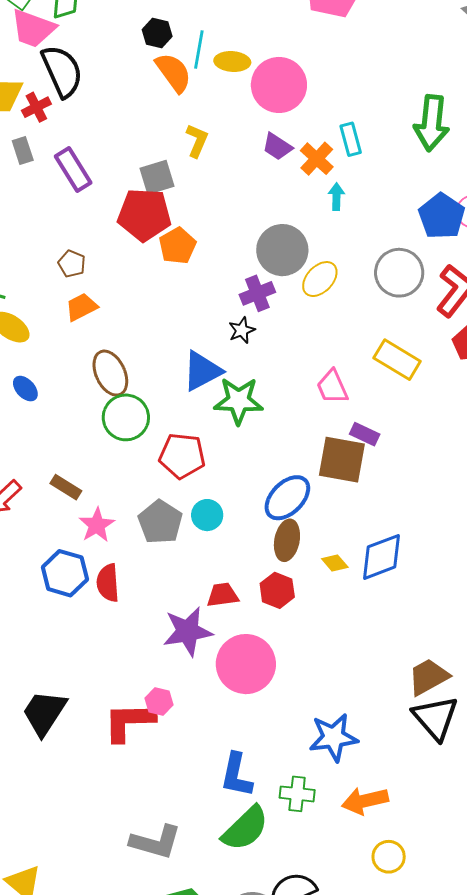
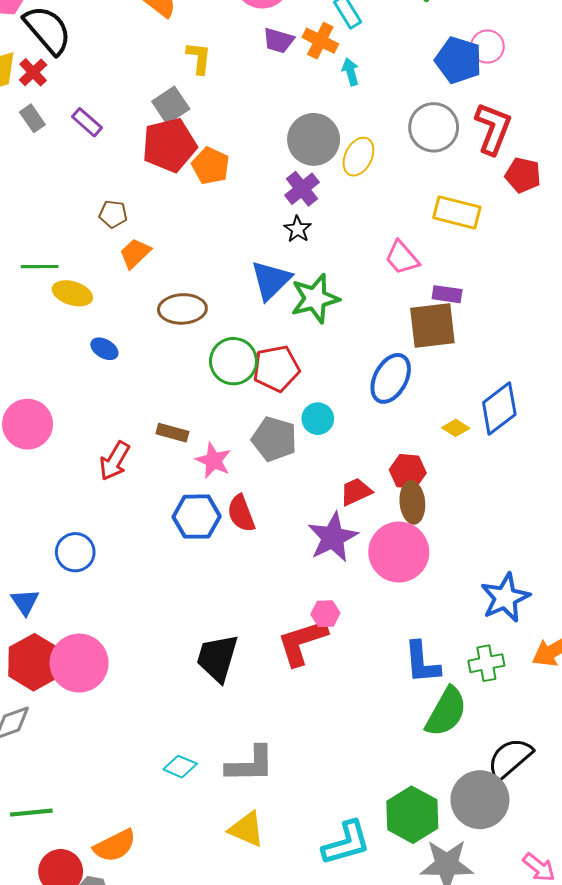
purple rectangle: (73, 170) -> (87, 122), size x0.7
brown ellipse: (110, 373) -> (182, 309), turned -51
green circle: (126, 417) -> (233, 361), moved
brown ellipse: (287, 540) -> (412, 502), moved
gray L-shape: (156, 842) -> (250, 764), moved

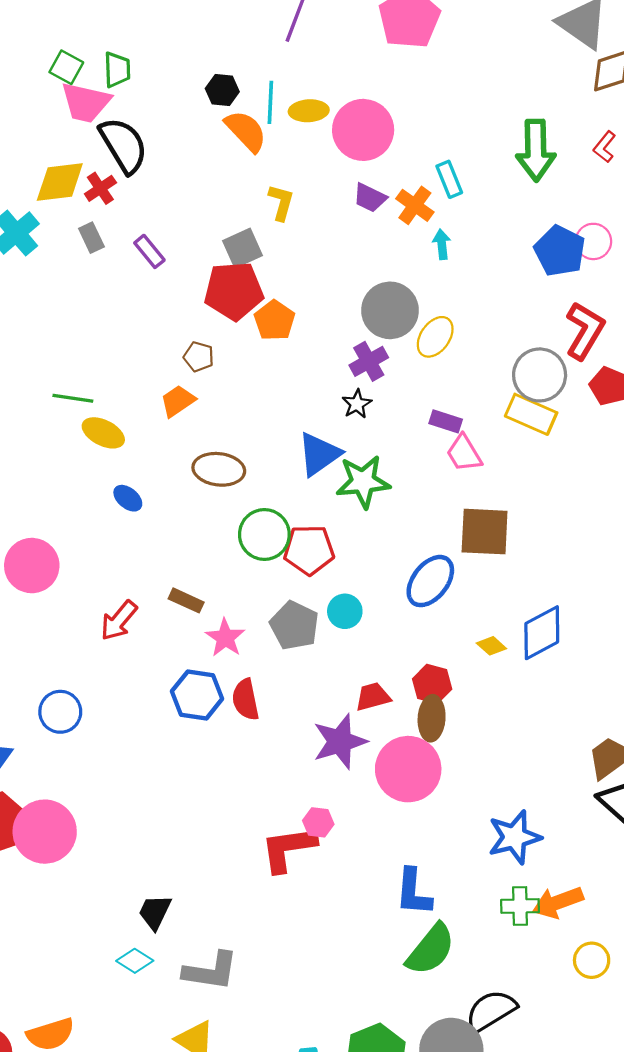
gray circle: (434, 127) -> (540, 375), moved
brown pentagon: (113, 214) -> (199, 357), moved
purple rectangle: (447, 294) -> (446, 421), moved
black trapezoid: (217, 658) -> (155, 912), moved, size x0.7
green cross: (486, 663) -> (520, 906), moved

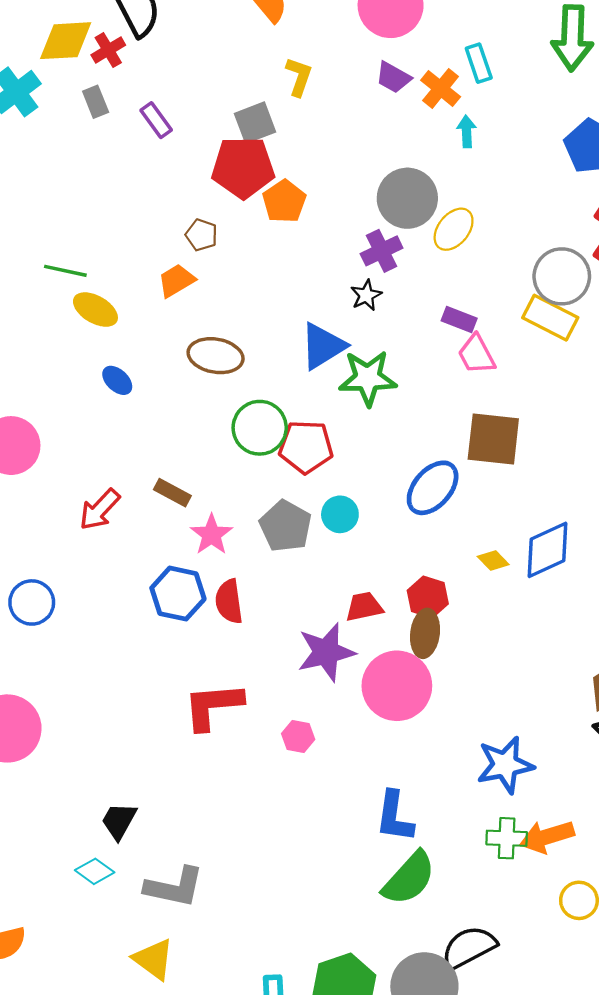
red L-shape: (288, 849) -> (213, 706), moved

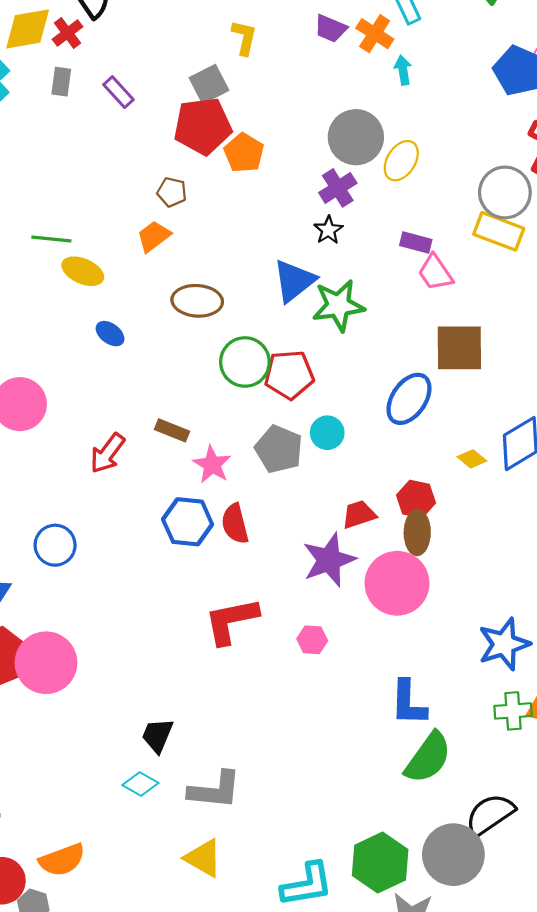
gray rectangle: (96, 102) -> (61, 82), turned 36

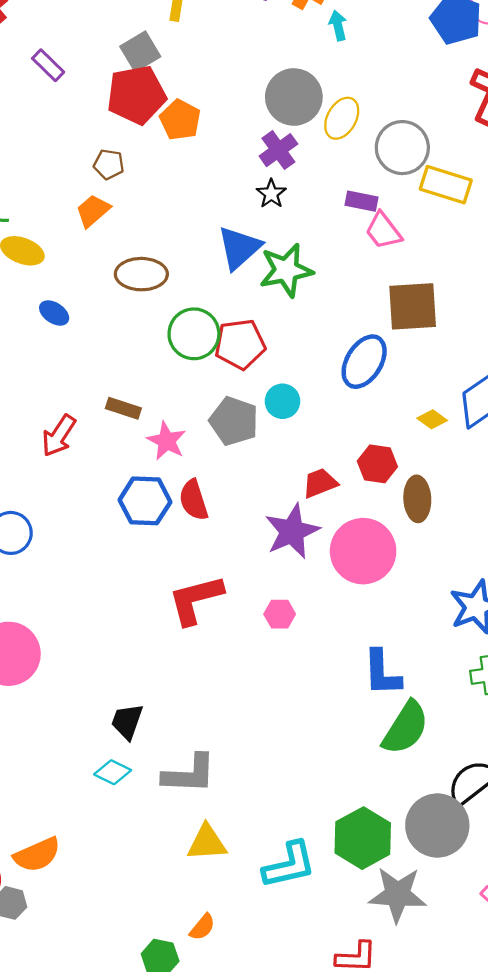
gray circle: (505, 192) -> (402, 148), moved
brown ellipse: (417, 532) -> (417, 499), moved
yellow triangle: (203, 858) -> (207, 843), moved, turned -30

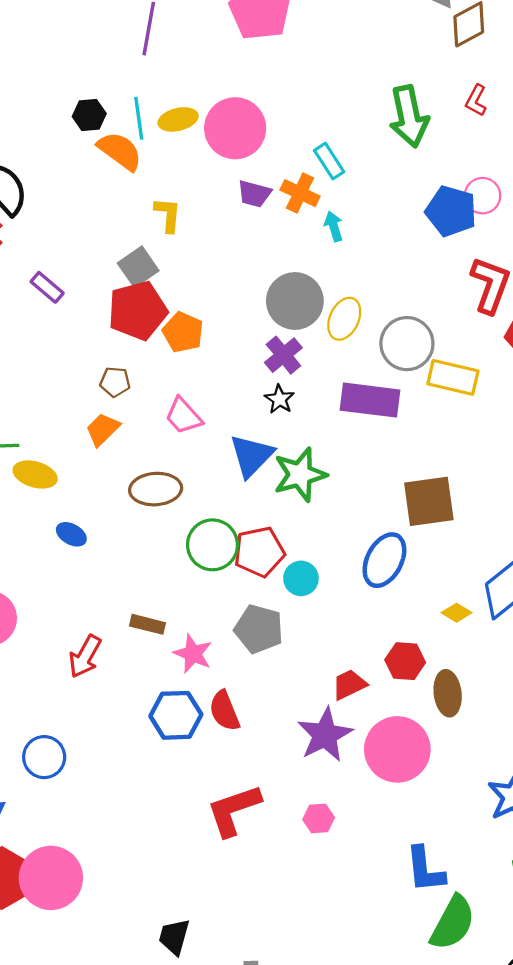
purple rectangle: (361, 201) -> (370, 400), size x1.8
pink trapezoid: (383, 231) -> (183, 416), moved
cyan circle: (282, 401) -> (301, 578), moved

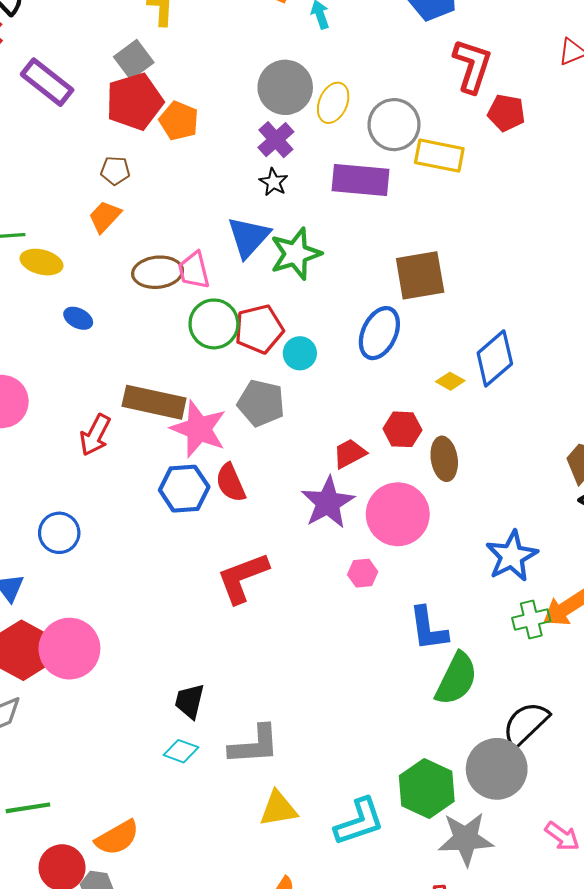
purple rectangle: (47, 287) -> (47, 82), size x1.6
pink trapezoid: (183, 416) -> (194, 270), moved, turned 30
brown rectangle: (148, 624) -> (154, 402), size x1.8
pink star: (193, 654) -> (199, 429), size x1.5
pink hexagon: (319, 818) -> (363, 573), moved

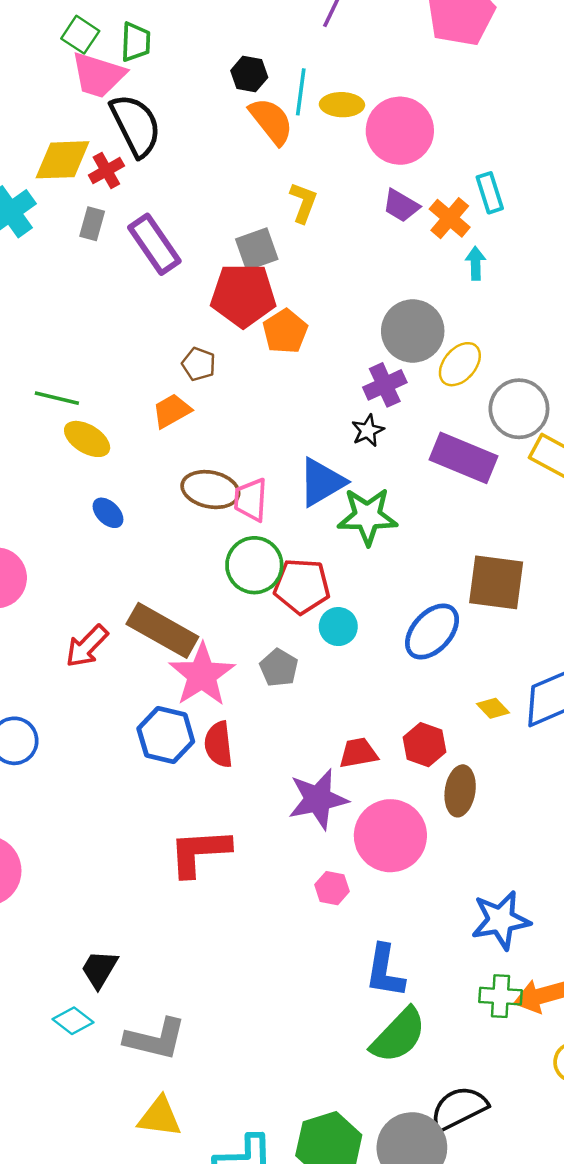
gray pentagon: (261, 403) -> (279, 668), size x0.7

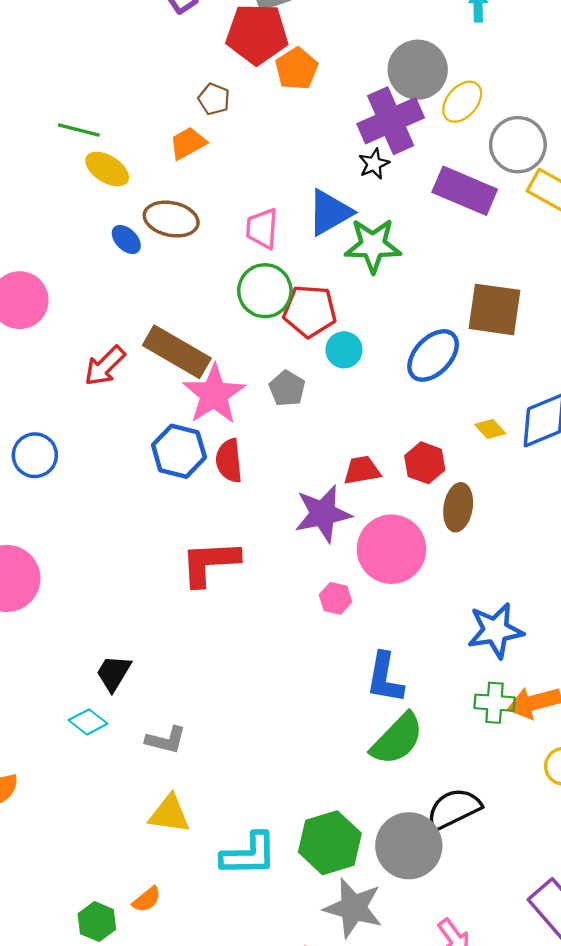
purple cross: (385, 385) -> (391, 121), size x1.6
brown ellipse: (210, 490) -> (171, 219), moved
gray L-shape: (155, 1039) -> (166, 740), size x0.7

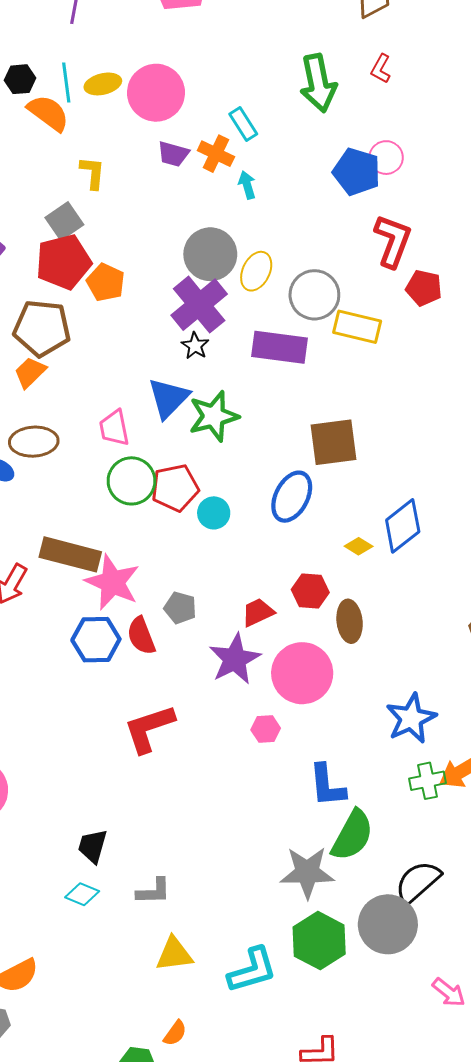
brown pentagon: (214, 99) -> (42, 328), size x2.0
gray pentagon: (287, 388) -> (180, 608), moved
gray star: (353, 908) -> (307, 872), moved

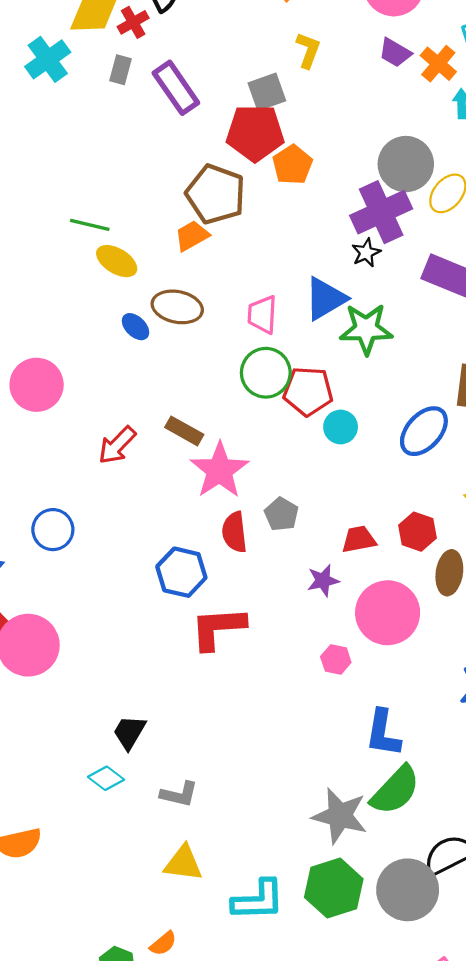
brown rectangle: (70, 554) -> (184, 431), size x0.6
blue hexagon: (96, 640) -> (181, 572), moved
purple star: (235, 659) -> (323, 581), size x0.6

